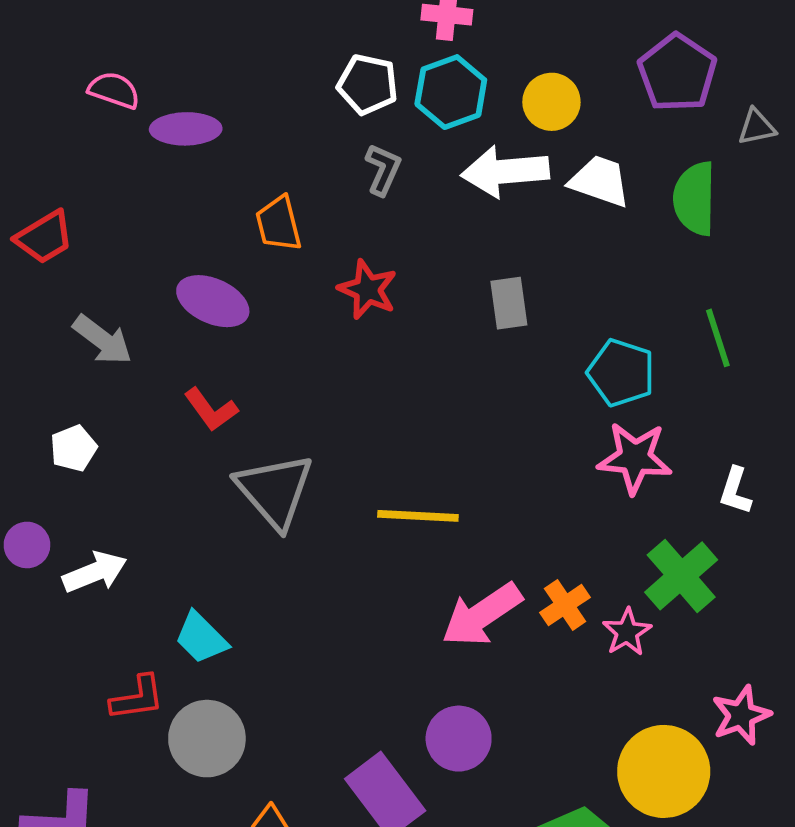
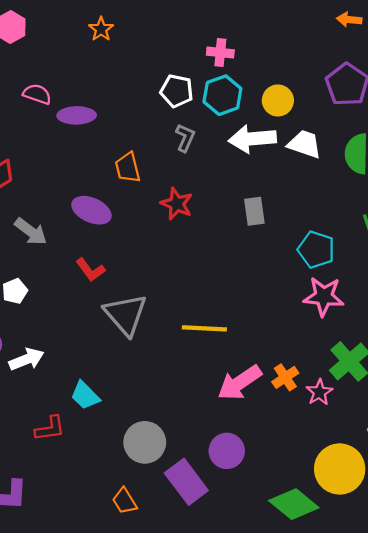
gray circle: (207, 739) -> (145, 442), moved

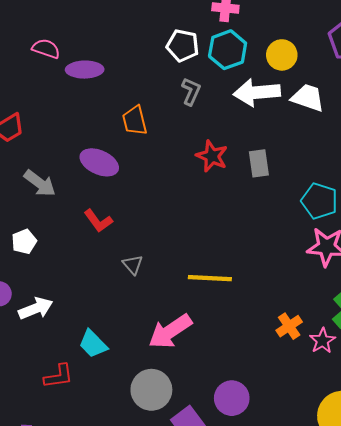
red star: (177, 204) -> (212, 156), moved
gray triangle: (126, 315) -> (133, 265), size x0.5
pink arrow: (240, 383) -> (170, 331), moved

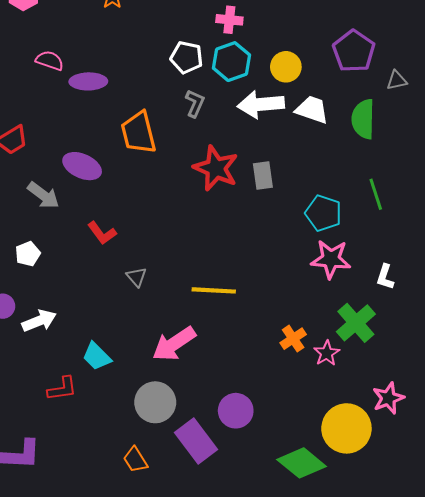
orange trapezoid: (135, 121) -> (138, 133), size x1.4
red star: (212, 156) -> (216, 168), size x1.4
purple ellipse: (99, 162) -> (82, 166), moved

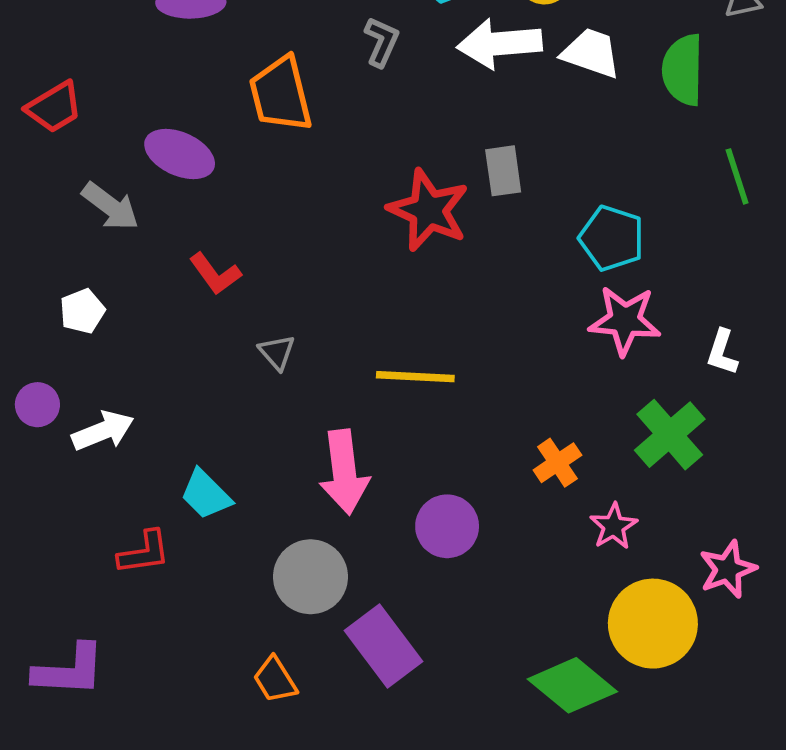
red star: (216, 168) -> (428, 210), moved
green line: (376, 194) -> (737, 176), moved
pink arrow: (174, 344) -> (344, 472), turned -63
pink star: (327, 353) -> (614, 526), moved
purple circle: (236, 411) -> (447, 526), moved

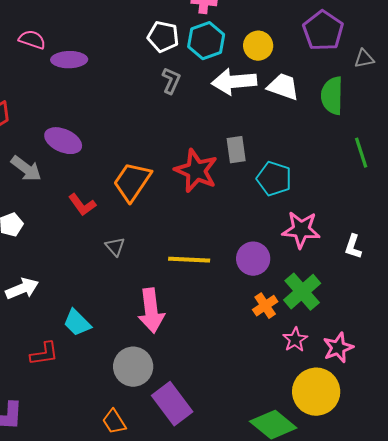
orange trapezoid: (281, 94) -> (132, 182), moved, turned 48
cyan pentagon: (612, 238) -> (274, 179), moved
green cross: (670, 435) -> (302, 292), moved
purple circle: (447, 526) -> (253, 259), moved
pink star: (728, 569) -> (338, 348), moved

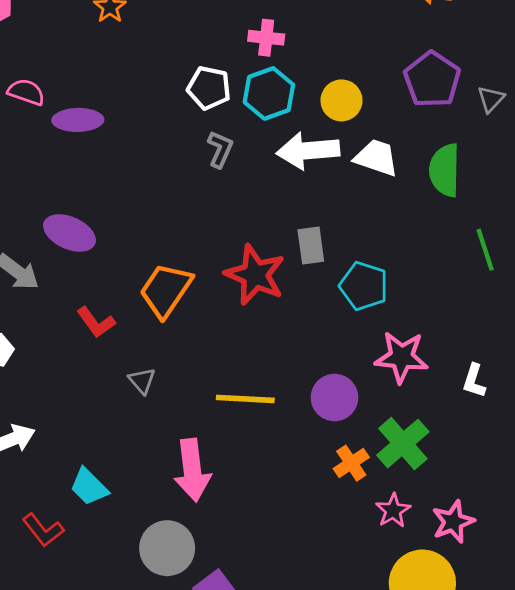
gray triangle: (364, 59) -> (491, 99), moved, turned -35
red L-shape: (44, 354) -> (43, 530), turned 60

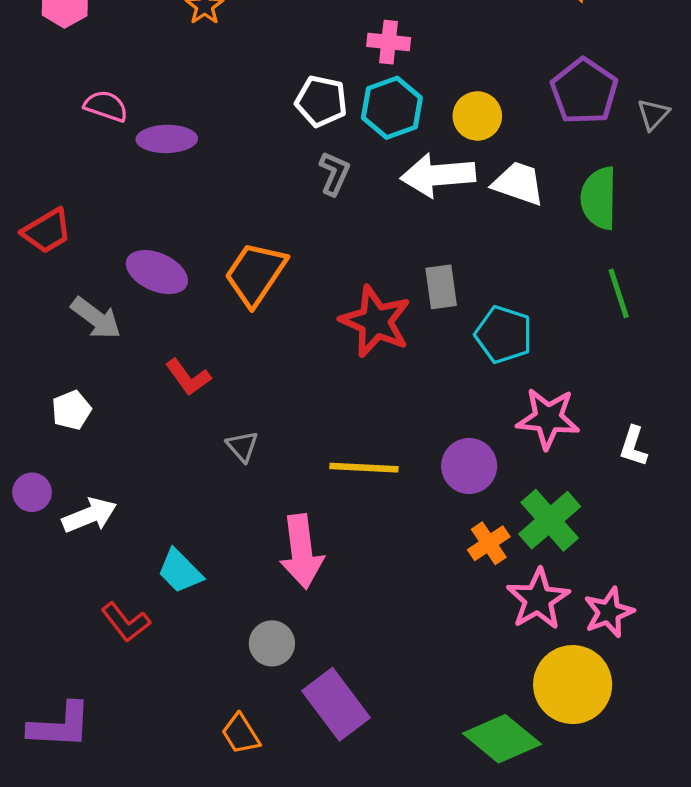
green line: (485, 250) -> (619, 293), moved
orange trapezoid: (166, 290) -> (255, 274), moved
pink star: (393, 511) -> (538, 599), size x1.5
gray circle: (167, 548) -> (272, 643), size x0.7

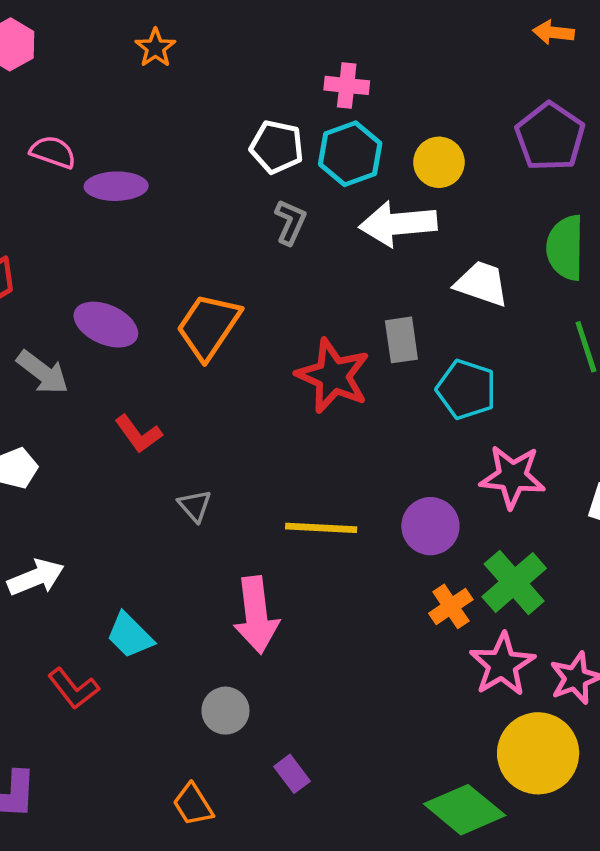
white trapezoid: (518, 183) -> (482, 284), moved
purple rectangle: (336, 704) -> (292, 774), size x0.5

